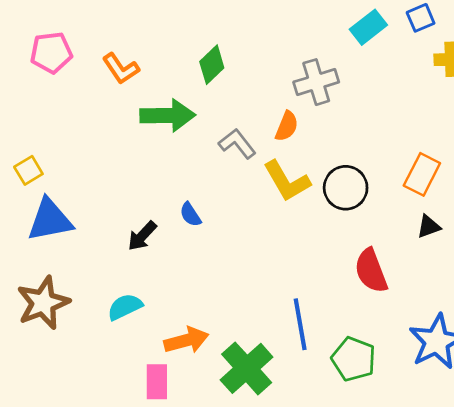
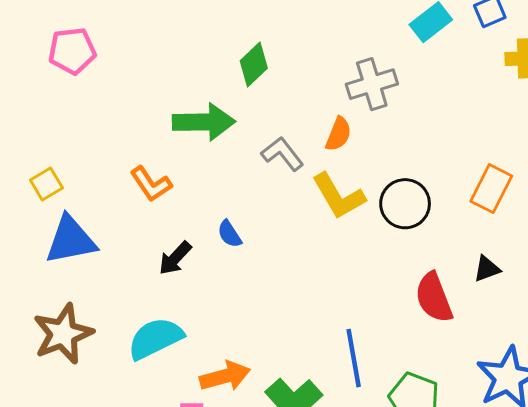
orange L-shape: (121, 69) -> (151, 184), moved
black triangle: (429, 227) -> (487, 269), moved
cyan semicircle: (125, 307) -> (155, 338), size x1.4

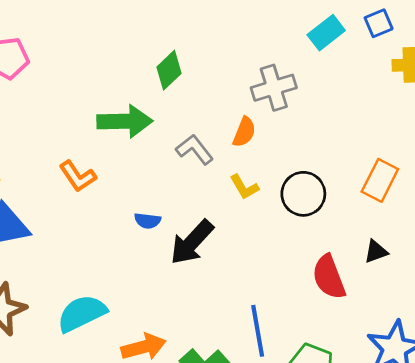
yellow L-shape: (338, 196) -> (244, 187), size x0.6
blue semicircle: (230, 234) -> (148, 221), turned -50
black arrow: (175, 258) -> (192, 242), moved, size x1.5

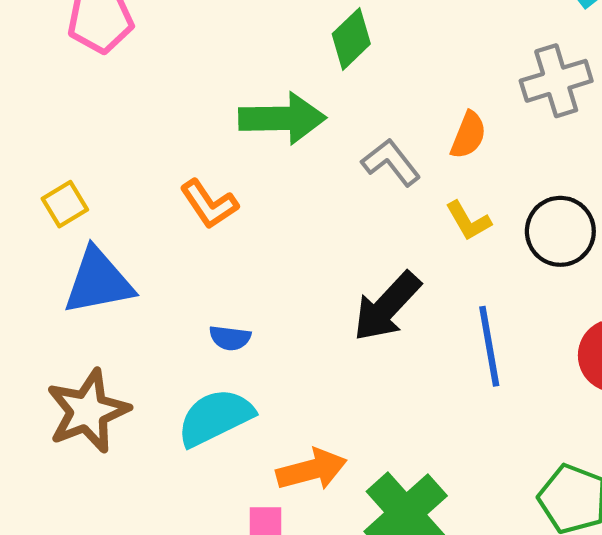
gray cross: (274, 88) -> (556, 81), moved
blue semicircle: (148, 221) -> (230, 338), moved
blue line: (258, 331) -> (489, 346), moved

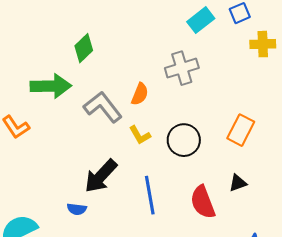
gray L-shape: (391, 162) -> (103, 107), size x1.4
blue semicircle: (230, 338) -> (77, 209), moved

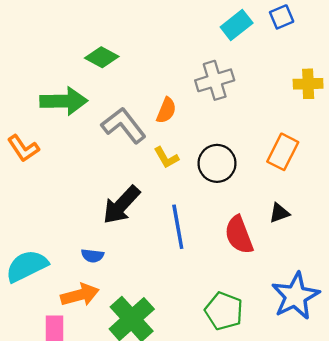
yellow cross: (263, 44) -> (308, 84), moved
green diamond: (84, 48) -> (102, 57), turned 72
blue semicircle: (77, 209) -> (92, 256), moved

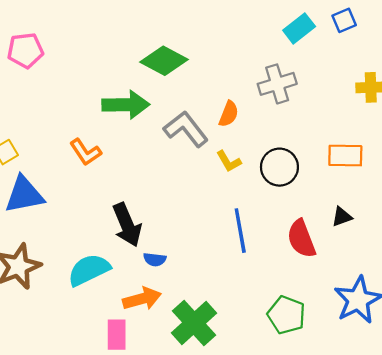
green diamond: (102, 57) -> (164, 61), size x1.4
orange rectangle: (283, 152) -> (345, 156), turned 64
black arrow: (121, 205) -> (127, 225), moved, turned -66

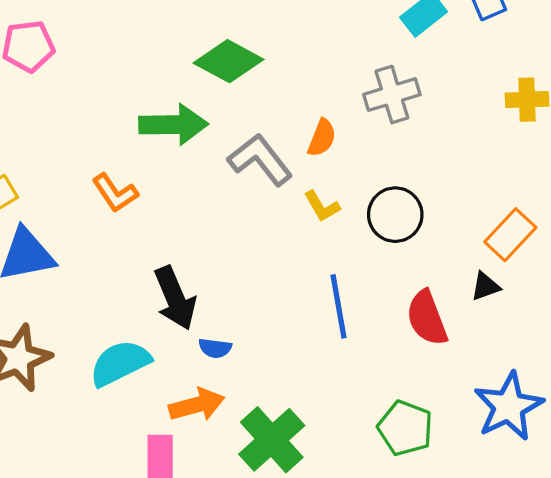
orange rectangle: (345, 156) -> (510, 235), moved, turned -48

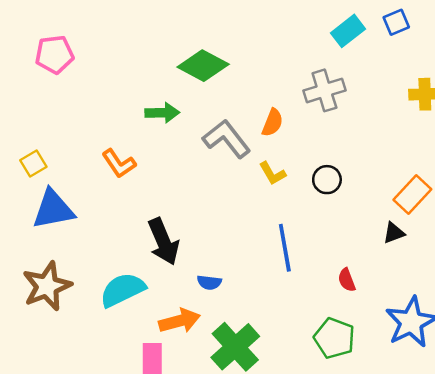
green arrow: (173, 125) -> (162, 113), size x0.7
black circle: (395, 215) -> (327, 180), size x0.7
red semicircle: (427, 318) -> (347, 280), moved, size x0.6
blue semicircle: (215, 348) -> (209, 282), moved

